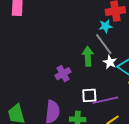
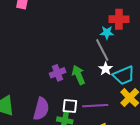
green arrow: (88, 56) -> (78, 75), moved, turned -30
white square: (89, 95) -> (70, 106), moved

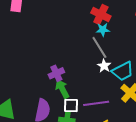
red cross: (119, 19) -> (101, 14), moved, turned 30
green arrow: (78, 75) -> (62, 89), moved

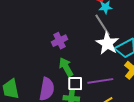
white star: (104, 66) -> (107, 43), size x1.6
purple cross: (56, 73) -> (59, 41), moved

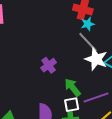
green arrow: (66, 67) -> (73, 87), moved

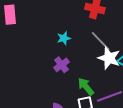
cyan star: (88, 24) -> (64, 38), moved

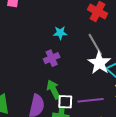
green arrow: (86, 87) -> (53, 89), moved

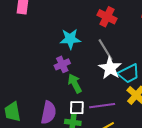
cyan star: (60, 33) -> (70, 39), size x1.5
green arrow: (53, 89) -> (75, 83), moved

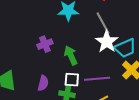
purple cross: (62, 64) -> (45, 44), moved
purple semicircle: (49, 113) -> (43, 83), size x0.7

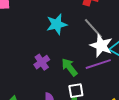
purple line: (97, 79) -> (98, 64), moved

